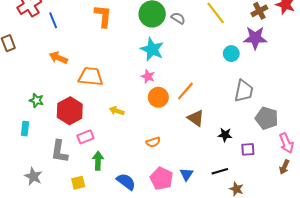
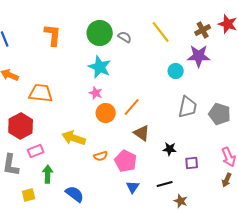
yellow arrow: (117, 111) -> (74, 138), moved, size x1.6
gray pentagon: (267, 118) -> (220, 114), moved
pink pentagon: (161, 179) -> (126, 161), moved

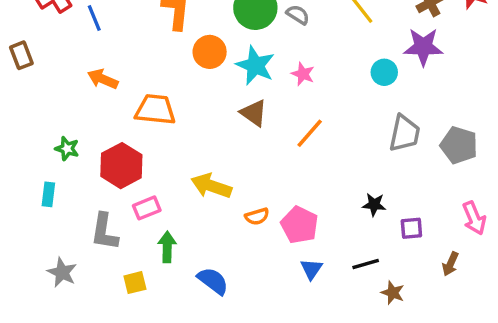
pink star: (96, 93) -> (303, 74), moved
orange circle: (106, 113) -> (210, 52), moved
brown triangle: (142, 133) -> (254, 113), moved
brown arrow: (227, 180) -> (450, 264), moved

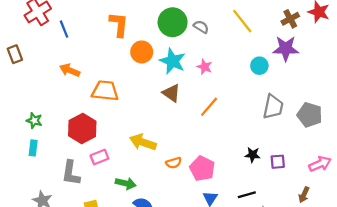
green star: (67, 149) -> (34, 121), moved
pink arrow: (474, 218) -> (320, 164), turned -90
purple square: (411, 228) -> (278, 162), moved
green arrow: (167, 247) -> (126, 183), moved, turned 102

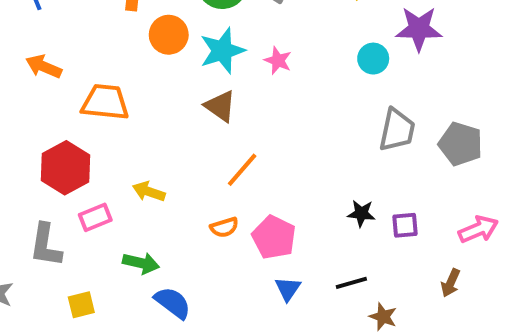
cyan star: (173, 61) -> (222, 51), turned 30
orange line: (209, 107) -> (242, 170), moved
yellow arrow: (143, 142) -> (149, 192), moved, size x0.7

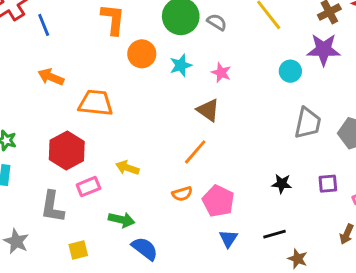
cyan star: (222, 51) -> (181, 65), size x0.7
brown triangle: (220, 106) -> (208, 110), moved
purple square: (405, 225) -> (328, 184), moved

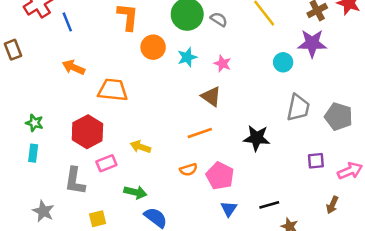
orange line: (195, 152) -> (200, 133), turned 30
black star: (282, 184) -> (257, 138), moved, size x1.5

